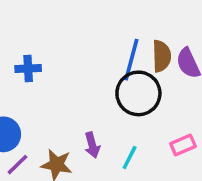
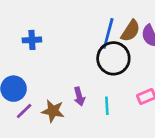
brown semicircle: (162, 56) -> (131, 31), turned 35
cyan line: (130, 157) -> (107, 106), turned -30

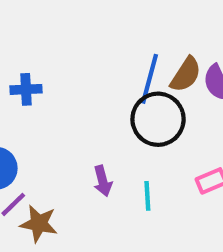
brown star: (53, 111) -> (39, 224), moved

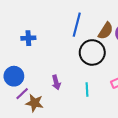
blue line: (150, 79) -> (77, 25), moved
purple arrow: (103, 181) -> (56, 82), moved

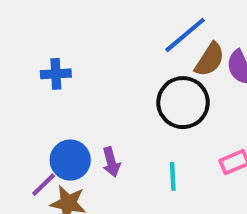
blue line: (77, 25) -> (185, 35), moved, turned 35
blue circle: (14, 76) -> (70, 160), moved

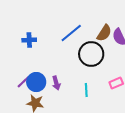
blue line: (185, 35) -> (71, 33), moved
purple line: (44, 185) -> (23, 82), moved

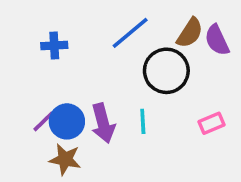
purple arrow: (56, 83) -> (103, 123), size x1.5
cyan line: (86, 90) -> (143, 121), moved

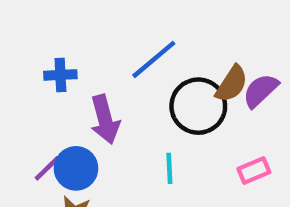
brown semicircle: (190, 33) -> (232, 84), moved
purple semicircle: (217, 40) -> (261, 91), moved, turned 72
purple arrow: (103, 123) -> (105, 119), moved

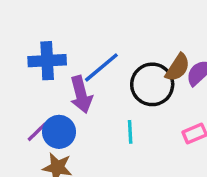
blue line: (154, 59) -> (101, 67), moved
blue cross: (60, 75) -> (47, 61), size x1.5

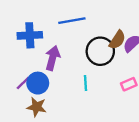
blue line: (101, 67) -> (72, 21), moved, turned 30
purple arrow: (81, 95) -> (53, 58), turned -150

